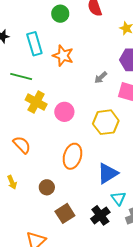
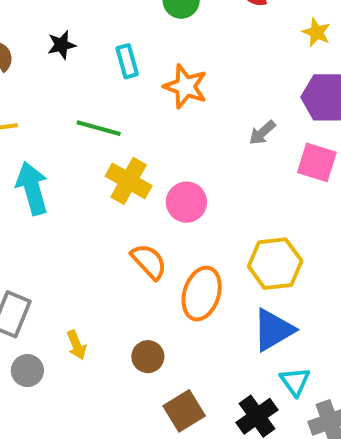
cyan rectangle: (34, 44) -> (127, 61), size x0.7
yellow hexagon: (106, 122) -> (275, 264), moved
orange semicircle: (22, 145) -> (149, 262), moved

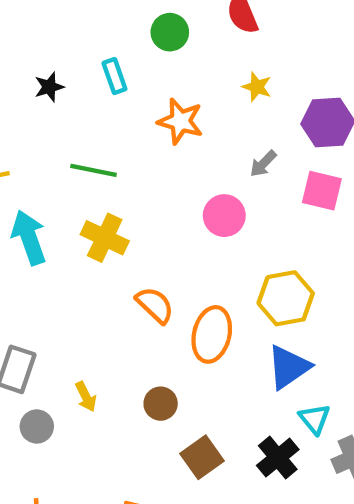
yellow star: (316, 32) -> (257, 87), moved
cyan rectangle: (127, 61) -> (114, 76), moved
yellow cross: (129, 181) -> (105, 238), moved
pink circle: (186, 202) -> (224, 216), moved

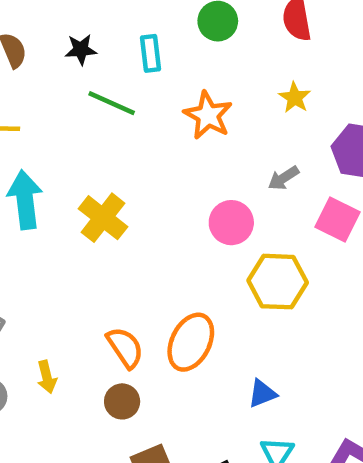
green line: (93, 170) -> (112, 103), moved
yellow hexagon: (286, 298) -> (278, 282), moved
orange semicircle: (155, 305) -> (125, 347), moved
blue triangle: (289, 367) -> (262, 394), size x0.6

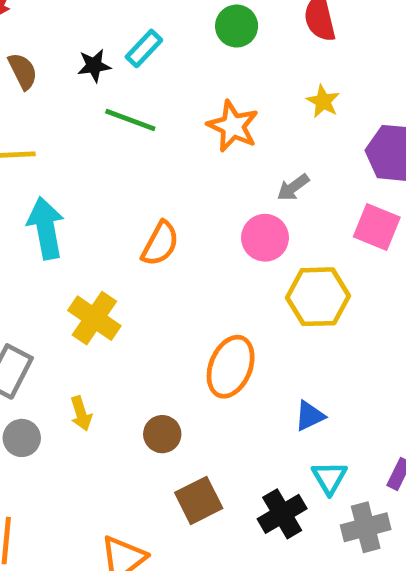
cyan rectangle: (151, 53) -> (144, 48), moved, turned 54
gray arrow: (283, 178) -> (293, 187), moved
yellow cross: (103, 218) -> (94, 318), moved
orange semicircle: (125, 347) -> (160, 244), moved, turned 66

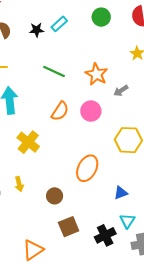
green line: (130, 120) -> (54, 71), moved
orange star: (233, 126) -> (96, 74), moved
pink circle: (265, 238) -> (91, 111), moved

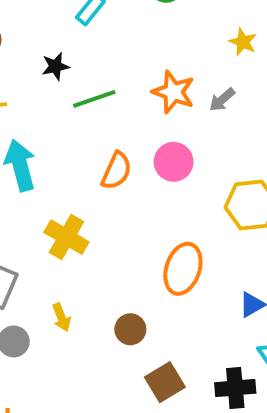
black star: (37, 30) -> (55, 66), moved
green line: (54, 71) -> (94, 99), turned -35
gray arrow: (121, 91) -> (222, 100), moved
black cross: (105, 235) -> (235, 388), turned 30

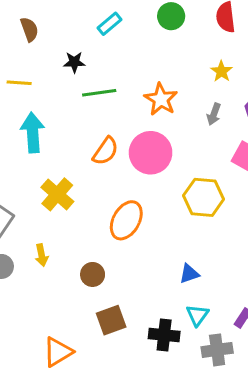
gray arrow: (222, 100) -> (214, 114), moved, turned -40
pink circle: (174, 162) -> (151, 153), size x1.4
orange ellipse: (183, 269) -> (126, 220), moved

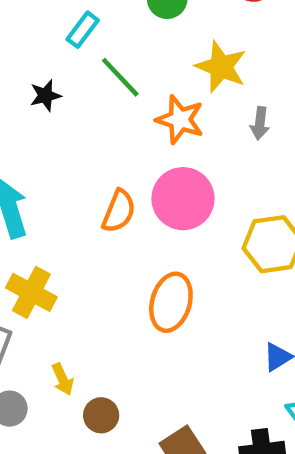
yellow star: (221, 71) -> (221, 67), moved, size x1.6
green line: (99, 93) -> (120, 77), moved, turned 68
yellow cross: (57, 194) -> (31, 292), moved
brown circle: (93, 274) -> (101, 415), moved

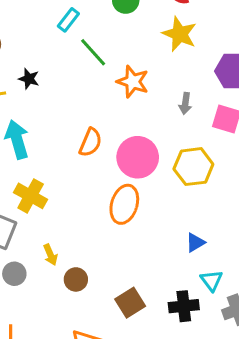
yellow star: (221, 67) -> (180, 34), moved
black star: (45, 96) -> (29, 79), moved, turned 30
gray arrow: (260, 123) -> (185, 103), moved
pink circle: (183, 199) -> (138, 157), moved

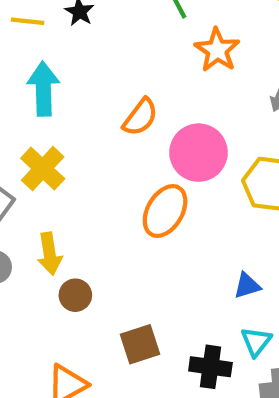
yellow arrow: (50, 255) -> (50, 254), size x1.4

